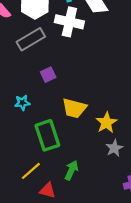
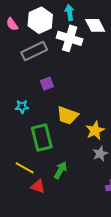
yellow line: (31, 171) -> (25, 168), turned 66

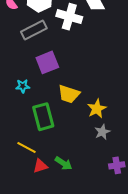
purple square: (47, 84) -> (47, 62), size x1.6
green arrow: (61, 170) -> (63, 163), moved, turned 96
red triangle: (38, 186) -> (40, 166), turned -35

